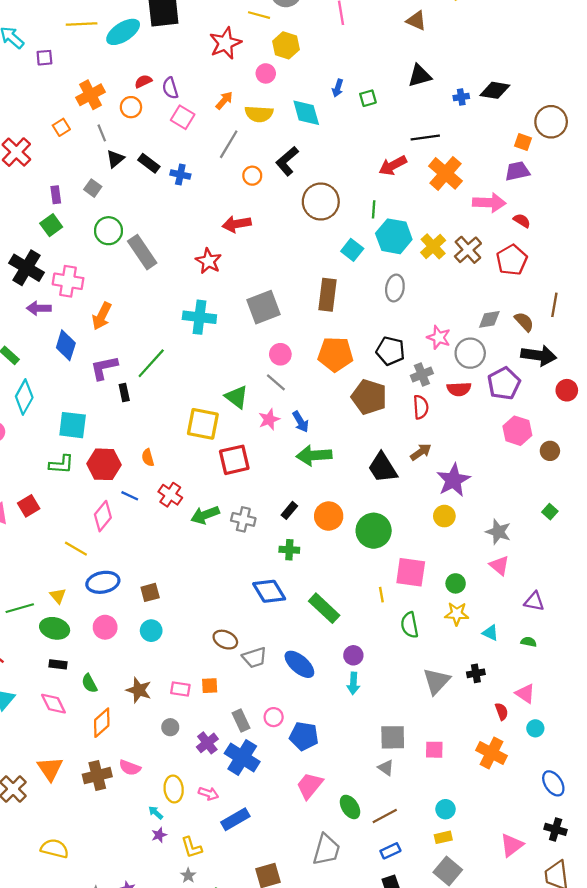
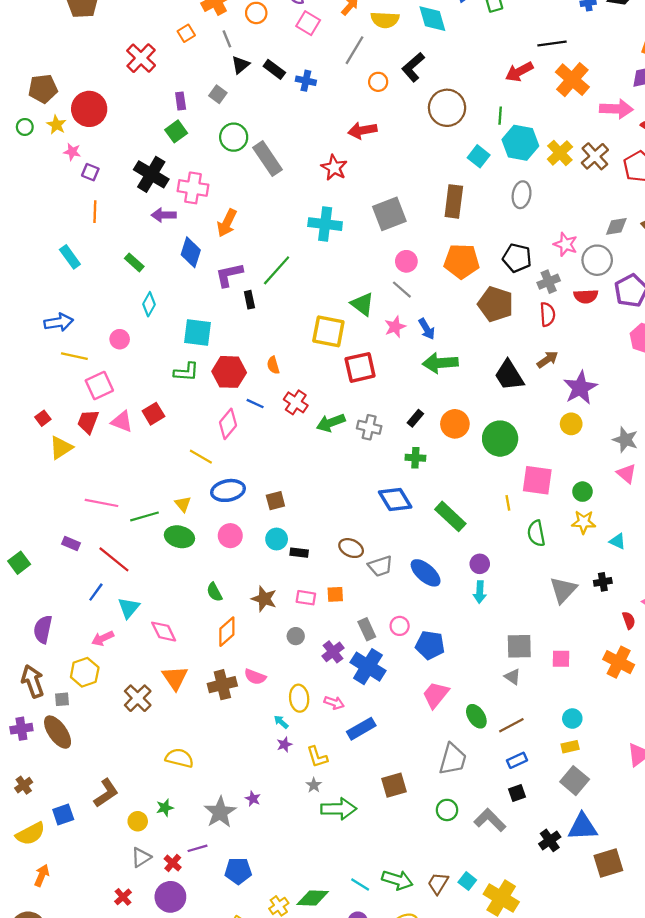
cyan diamond: (24, 397) -> (149, 304), size x0.7
black rectangle: (58, 664) -> (299, 553), moved
pink diamond: (53, 704) -> (164, 632), moved

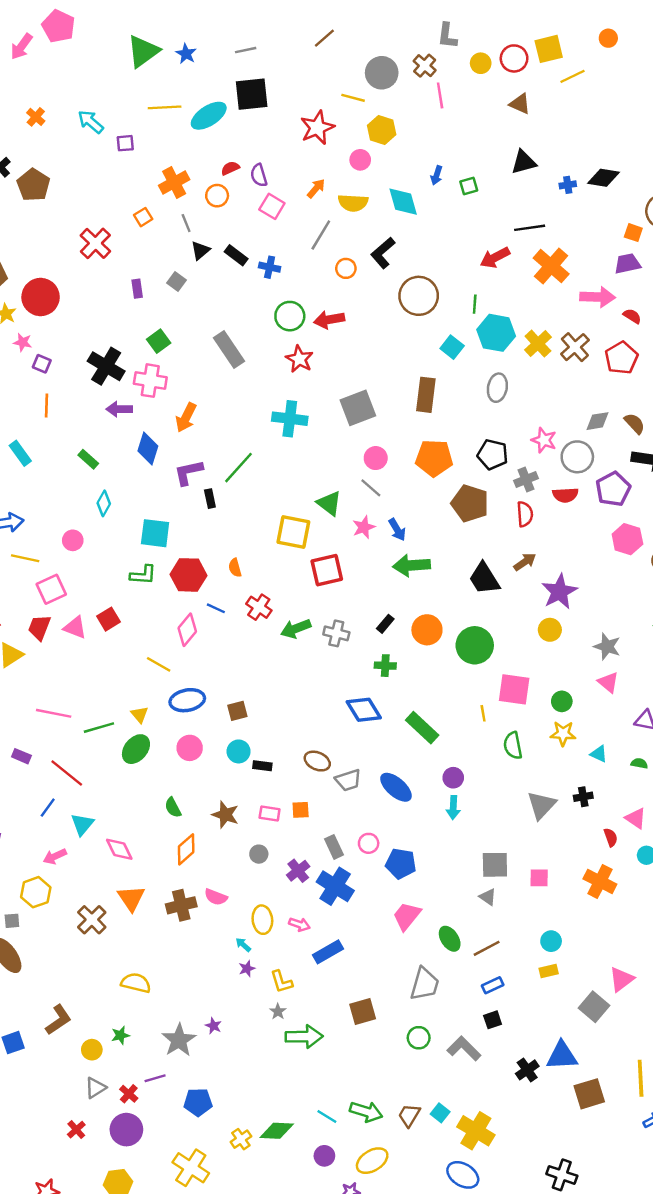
green square: (176, 131) -> (159, 341), moved
green circle: (234, 137) -> (290, 316), moved
green ellipse: (179, 537) -> (136, 749), turned -64
gray square: (575, 781) -> (594, 1007), moved

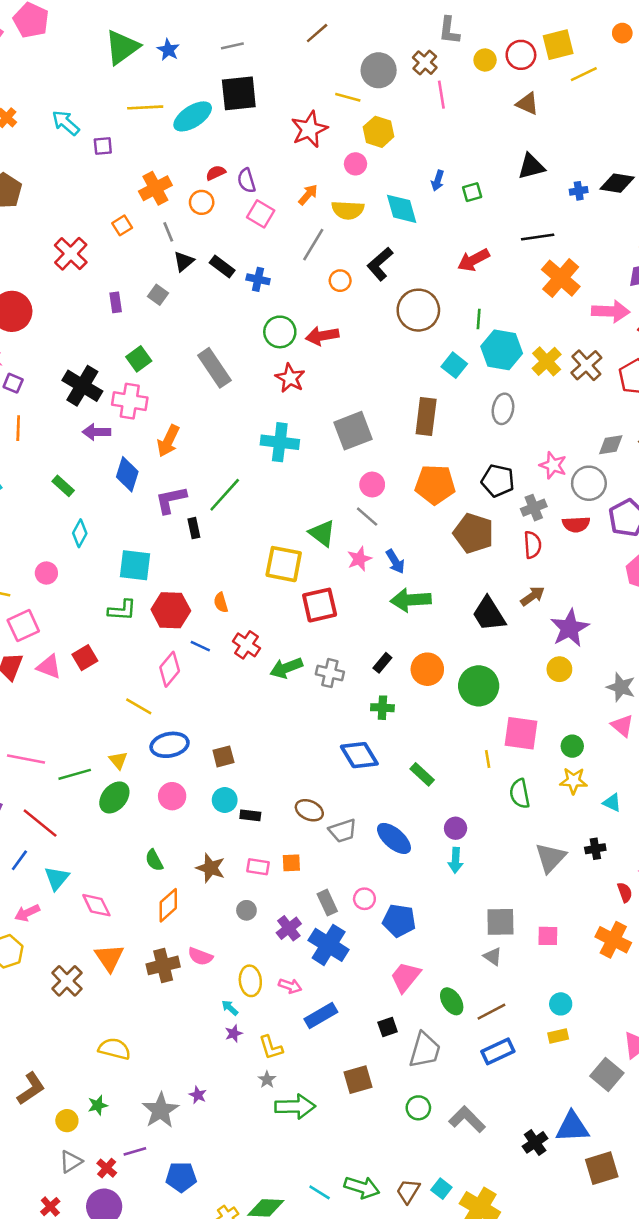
red arrow: (495, 258) -> (473, 260), moved
green rectangle: (422, 728) -> (422, 774), size x0.7
blue rectangle: (493, 985) -> (498, 1051), size x1.4
black square: (493, 1020) -> (388, 1027), moved

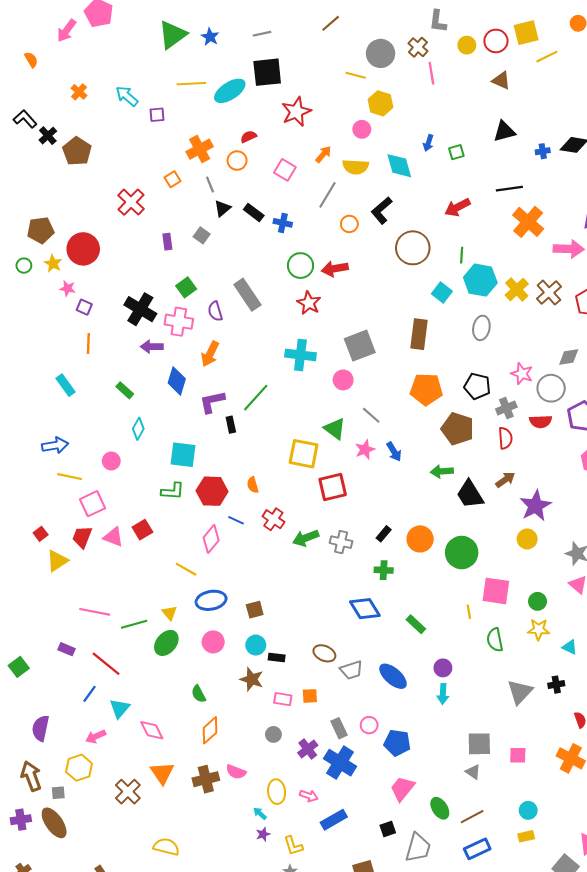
red star: (309, 129) -> (296, 112), moved
purple semicircle: (246, 181) -> (215, 311), moved
pink circle: (372, 485) -> (343, 380), moved
green arrow: (411, 600) -> (442, 471), moved, size x0.7
brown star: (211, 868) -> (252, 679), moved

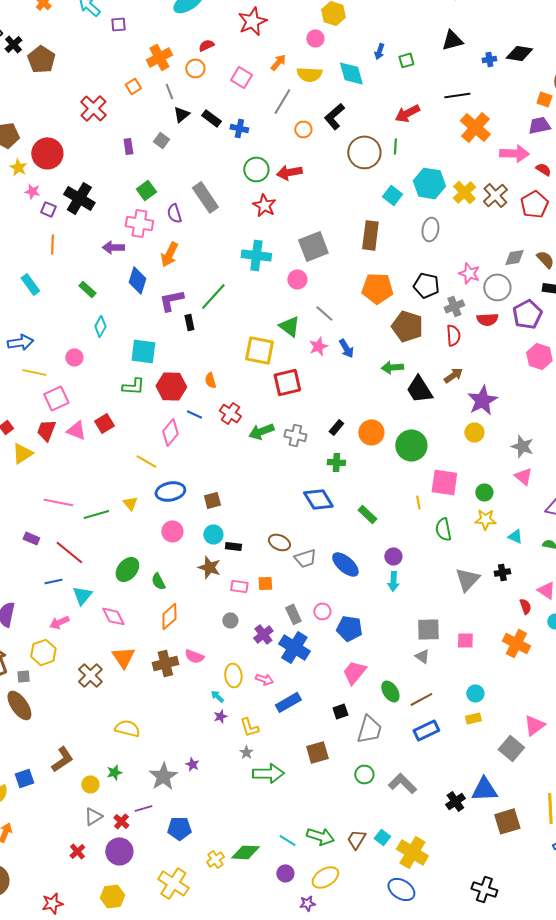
green line: (462, 255) -> (395, 146), moved
black cross: (140, 309) -> (79, 198), moved
green ellipse: (166, 643) -> (127, 569), moved
blue line: (89, 694) -> (53, 581), turned 42

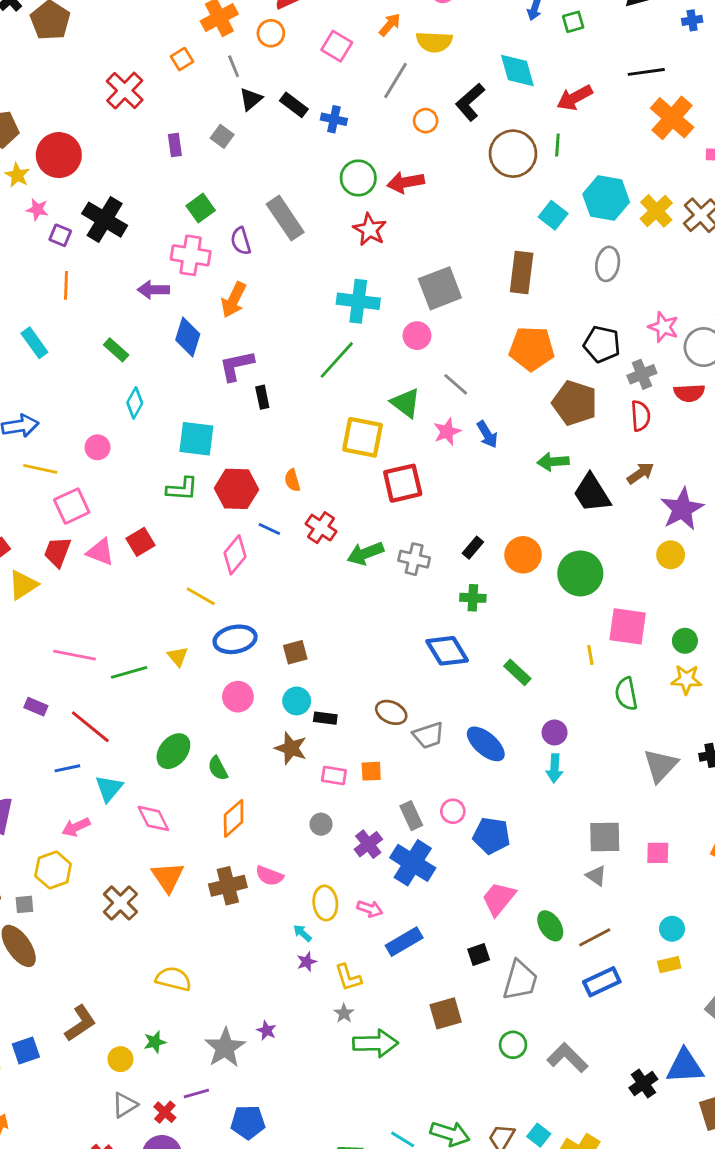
cyan diamond: (351, 73) -> (517, 71), moved
green line: (213, 296) -> (337, 360), moved

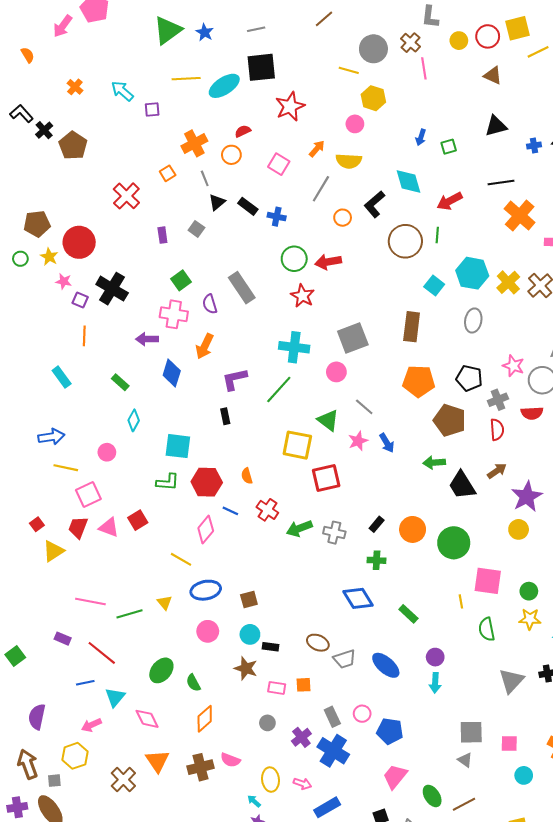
purple L-shape: (236, 366) -> (234, 379), moved
cyan circle: (672, 929) -> (524, 775), moved

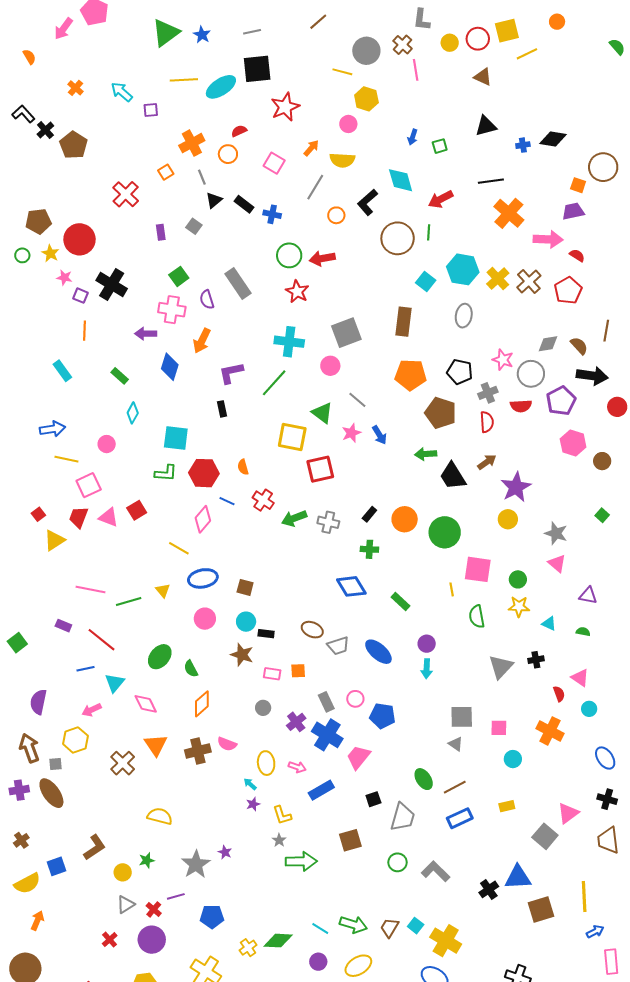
brown square: (249, 599) -> (245, 587), turned 30
pink trapezoid: (395, 776) -> (358, 757), moved

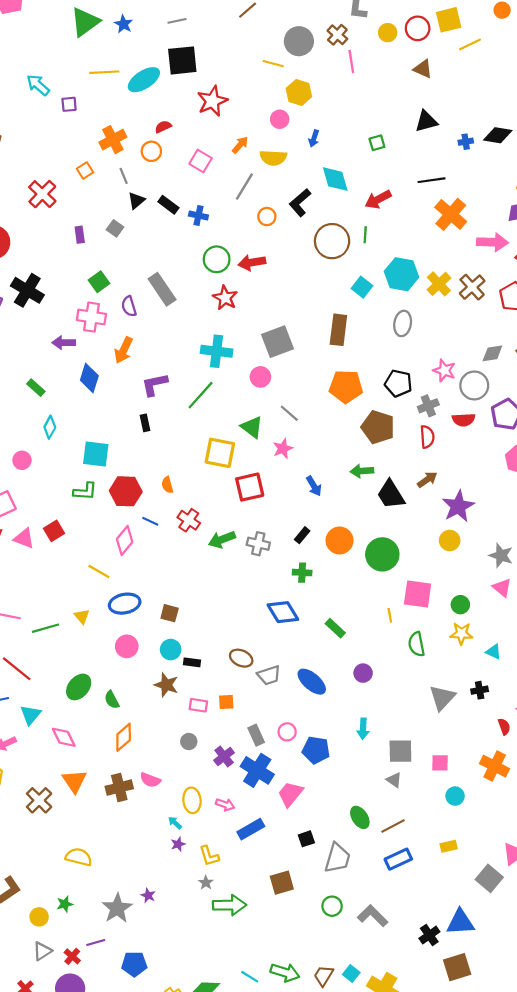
blue arrow: (413, 137) -> (314, 138), moved
blue arrow: (379, 435) -> (314, 486), moved
cyan arrow: (427, 669) -> (363, 729), moved
brown square: (541, 909) -> (457, 967), moved

